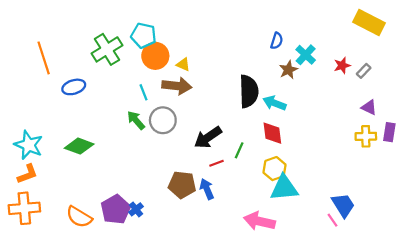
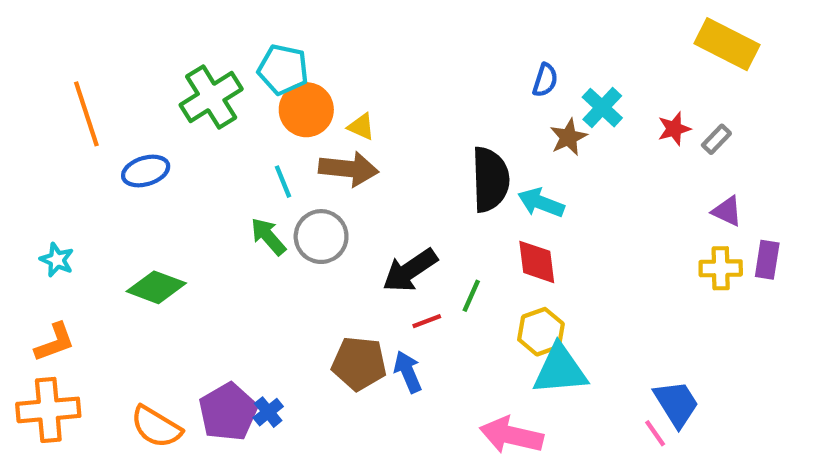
cyan star: (29, 145) -> (57, 260), moved, size x0.6

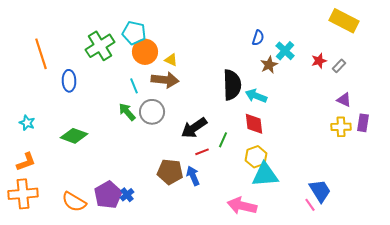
blue ellipse: (146, 171) -> (69, 81), turned -75

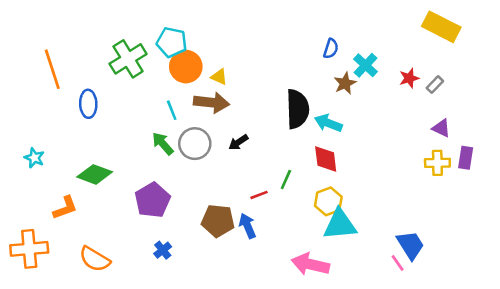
black arrow: (194, 128) -> (238, 142), moved, size x0.6
orange L-shape: (26, 162) -> (65, 208), moved
purple pentagon: (108, 195) -> (152, 200), moved

